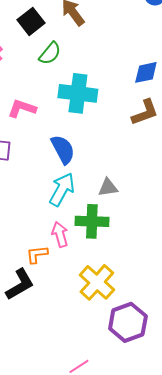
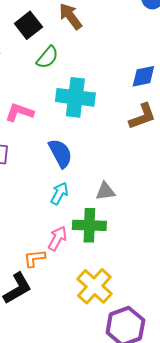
cyan arrow: (62, 189) -> (59, 193), size x0.7
pink arrow: (60, 234) -> (57, 238), turned 45

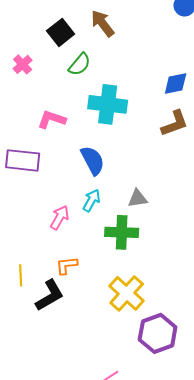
pink arrow: (57, 238) -> (60, 217), moved

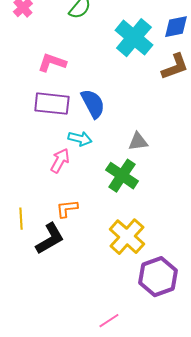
cyan cross: (108, 104) -> (134, 38), moved, turned 33
purple rectangle: (23, 160) -> (52, 104), moved
cyan arrow: (92, 200) -> (80, 139), moved, turned 75
green cross: (122, 232) -> (122, 176), turned 32

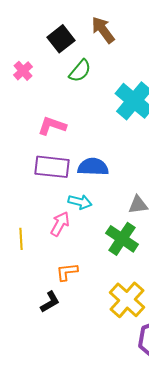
blue semicircle: (93, 104) -> (93, 167), turned -60
yellow line: (21, 219) -> (21, 239), moved
black L-shape: (50, 239) -> (50, 302), size x0.7

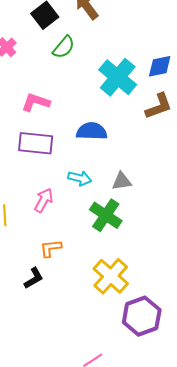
blue semicircle: (93, 167) -> (92, 131), moved
cyan arrow: (80, 202) -> (80, 178), moved

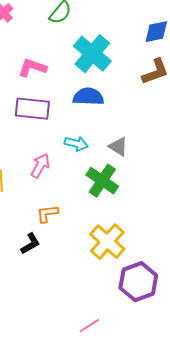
cyan cross: (118, 77) -> (92, 54), moved
gray triangle: (122, 181) -> (118, 147), turned 40

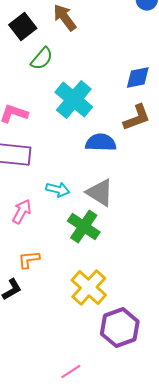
blue semicircle: (88, 97) -> (101, 143), moved
gray triangle: (118, 147) -> (100, 193), size x1.4

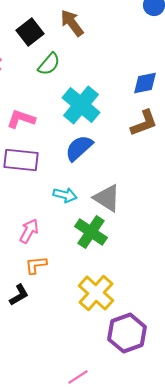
blue semicircle: (101, 143) -> (79, 148), moved, turned -44
pink arrow: (22, 212) -> (29, 231), moved

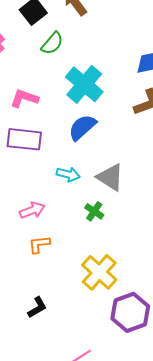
pink arrow: (29, 231) -> (32, 210), turned 40
green cross: (91, 232) -> (94, 211), size x0.6
black L-shape: (19, 295) -> (37, 307), moved

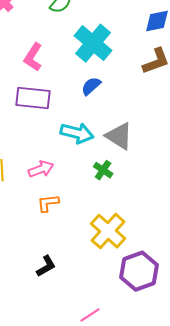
pink L-shape: (24, 98) -> (33, 57), turned -76
blue semicircle: (82, 127) -> (91, 86), size x0.7
cyan arrow: (68, 174) -> (77, 133), size x1.4

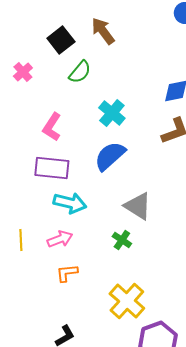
cyan cross: (93, 43) -> (112, 113), size x0.7
blue semicircle: (91, 86) -> (110, 156), size x1.6
cyan arrow: (77, 133) -> (70, 203), moved

